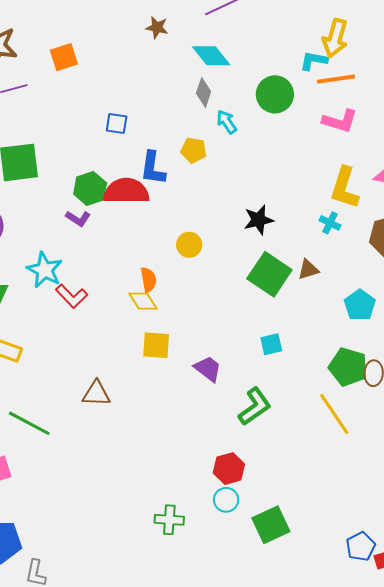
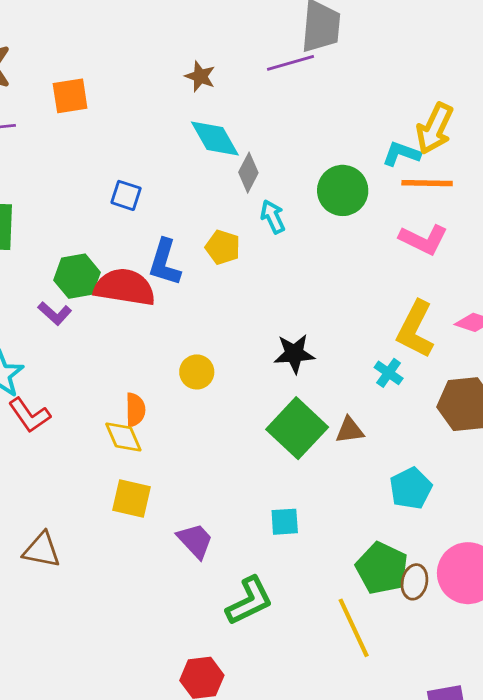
cyan diamond: (211, 56) -> (215, 139), moved

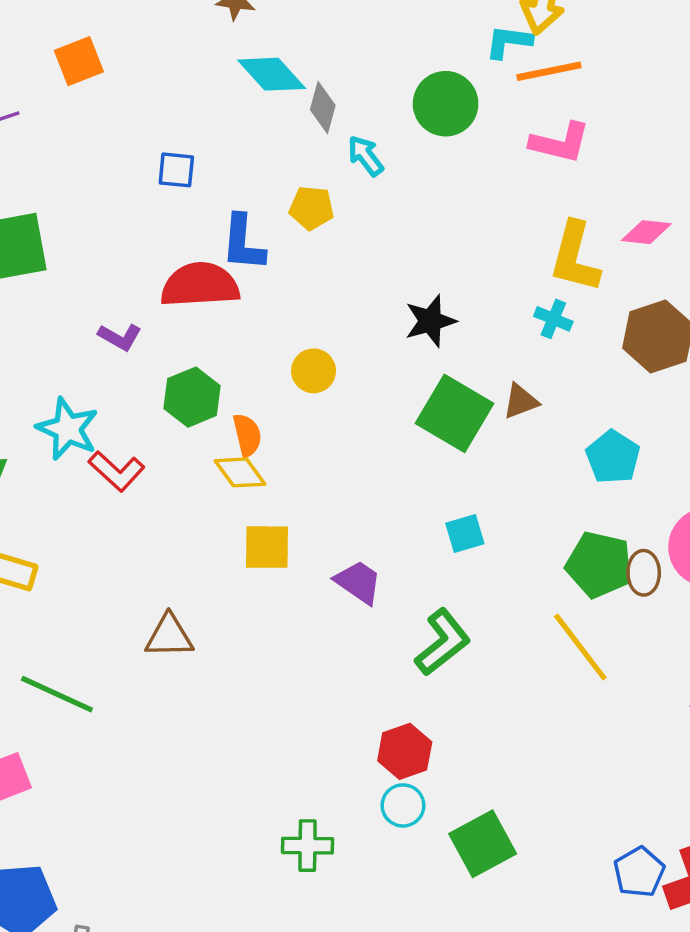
green hexagon: (77, 276) -> (192, 397), moved

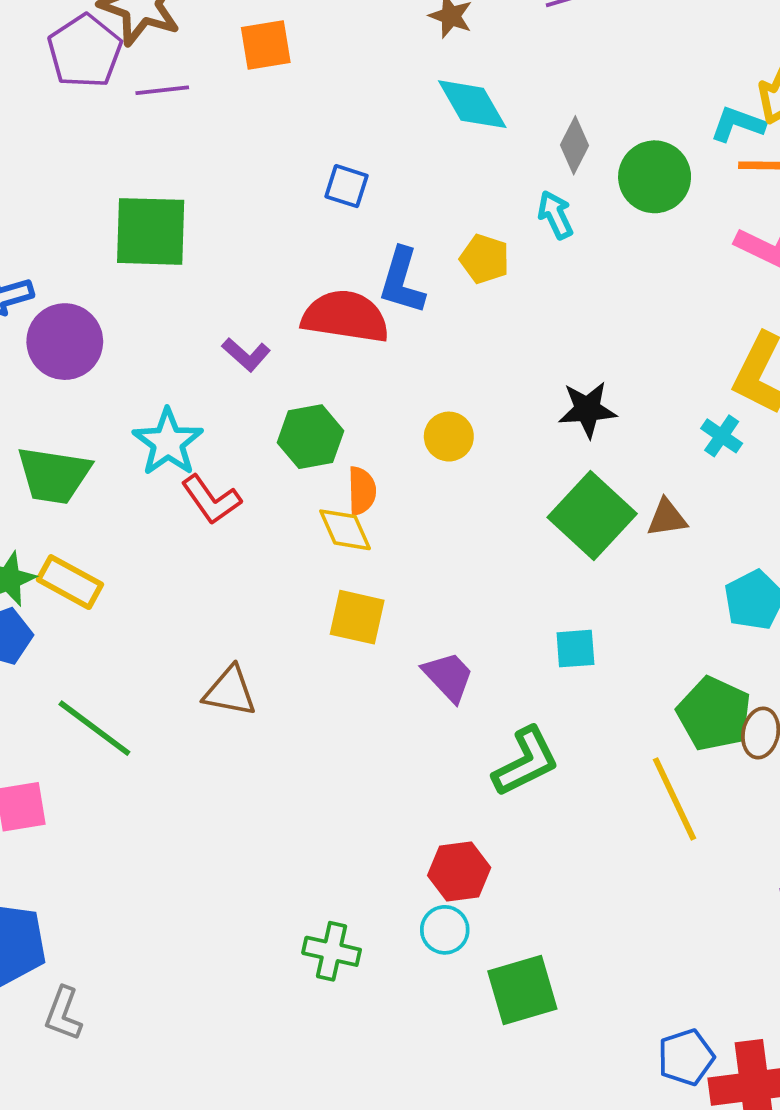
gray diamond: (323, 108) -> (575, 145), moved

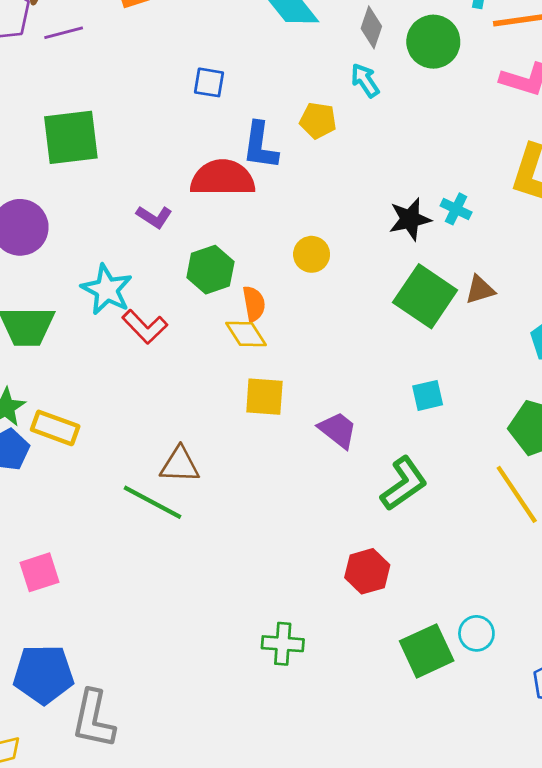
cyan cross: (722, 436) -> (456, 209), moved
yellow rectangle: (70, 582) -> (55, 428), moved
green line: (94, 728) -> (152, 502), moved
cyan circle: (445, 930) -> (476, 633), moved
gray L-shape: (63, 1014) -> (93, 719), size x1.5

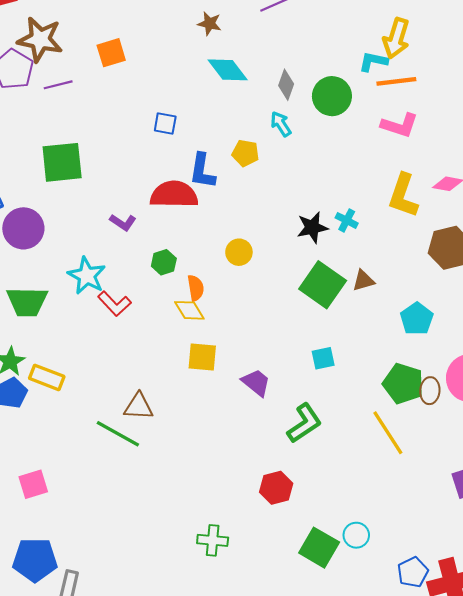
green hexagon: (210, 270) -> (164, 262), size x0.7
green square: (427, 651) -> (319, 548), turned -36

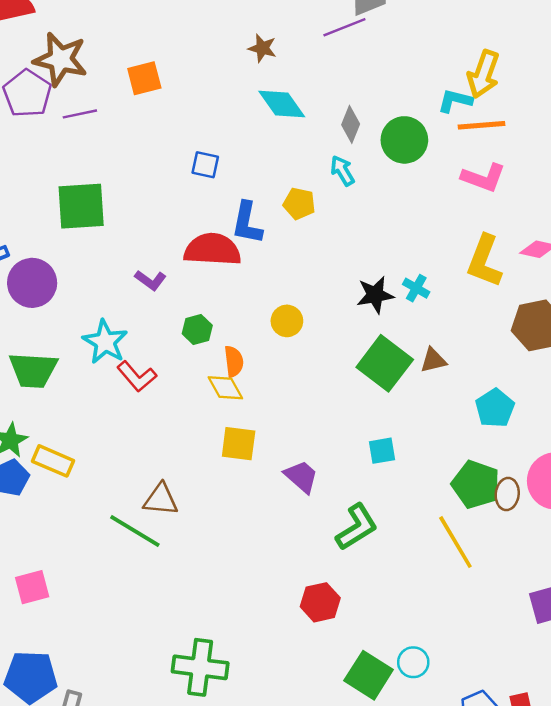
green cross: (213, 540) -> (200, 667), moved, size x1.5

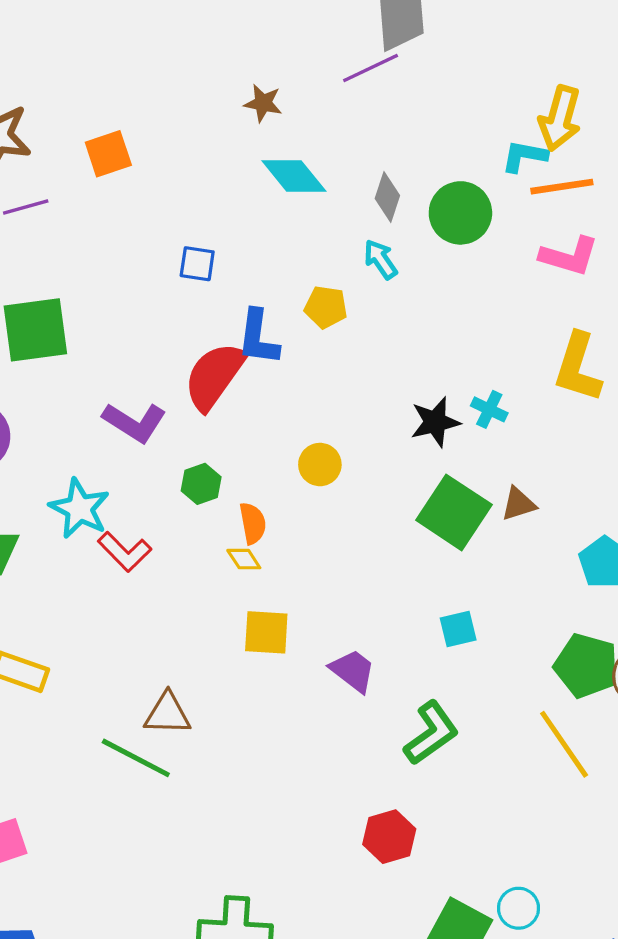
red semicircle: (212, 250) -> (214, 376), turned -54
purple L-shape: (151, 280) -> (134, 422), size x1.5
yellow diamond: (225, 388) -> (244, 559), size x0.7

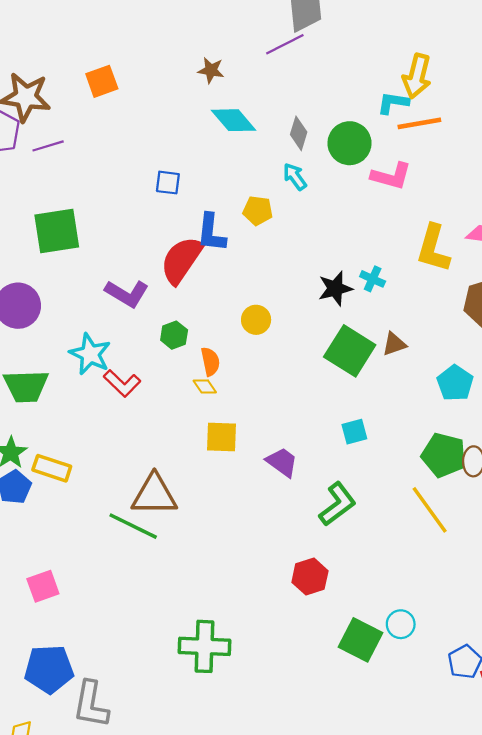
orange square: (108, 154) -> (102, 81), moved
pink L-shape: (569, 256) -> (391, 176), moved
brown triangle: (167, 714) -> (154, 495), size x1.4

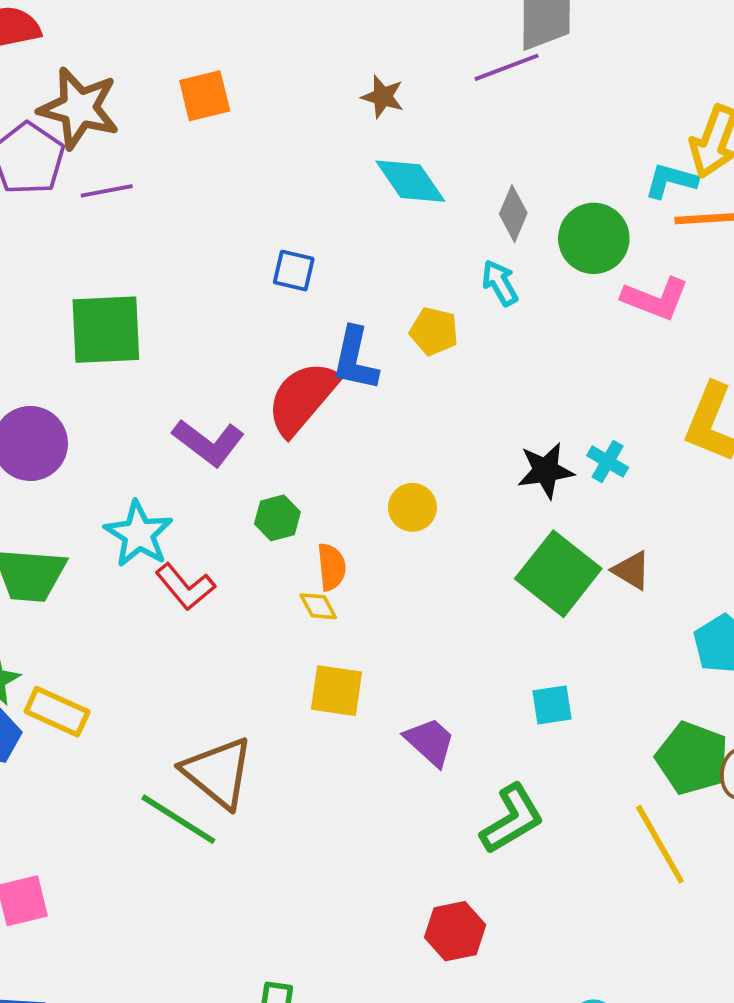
brown triangle: (394, 344) -> (631, 570), turned 44
brown triangle: (154, 495) -> (218, 773), turned 33

